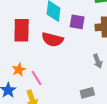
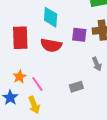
purple square: (77, 22) -> (79, 35), moved
gray rectangle: (87, 93) -> (76, 87), moved

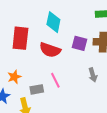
pink line: (37, 84) -> (55, 80), moved
gray rectangle: (76, 87) -> (37, 89), moved

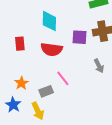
red rectangle: (20, 38) -> (20, 44), size x0.6

